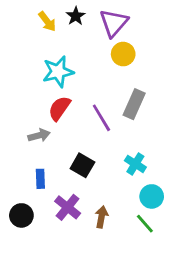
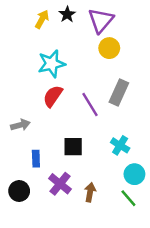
yellow arrow: (47, 21) -> (42, 19), turned -114
gray arrow: (39, 135) -> (20, 125), moved
black square: (82, 165) -> (73, 147), turned -30

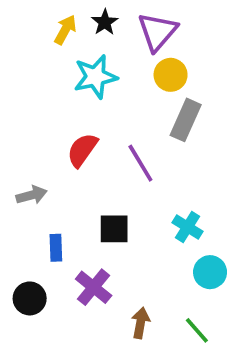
cyan star: (52, 64) -> (95, 77), moved
gray rectangle: (119, 92) -> (186, 120), moved
brown arrow: (90, 192) -> (140, 323), moved
green line: (128, 198) -> (197, 330), moved

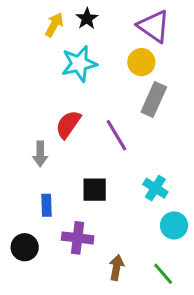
purple triangle: (157, 32) -> (154, 26), moved, turned -36
gray arrow: (32, 195) -> (40, 154), moved, turned 105
purple cross: (94, 287) -> (78, 238), turned -32

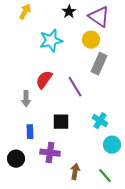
black star: (87, 19) -> (69, 12), moved
yellow arrow: (54, 25) -> (25, 12), moved

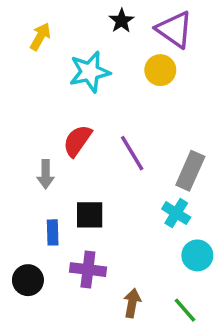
yellow arrow: (25, 12) -> (40, 37), moved
gray rectangle: (99, 64) -> (190, 171), moved
black square: (61, 122) -> (90, 215), moved

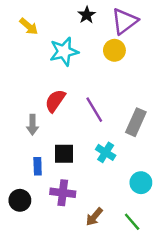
purple triangle: (174, 30) -> (125, 21), turned 48
yellow arrow: (40, 37) -> (29, 26), turned 102
cyan cross: (176, 213) -> (106, 152), moved
brown arrow: (132, 303) -> (94, 217), turned -150

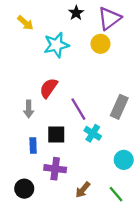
purple line: (94, 110) -> (78, 109), moved
black circle: (20, 200) -> (24, 189), moved

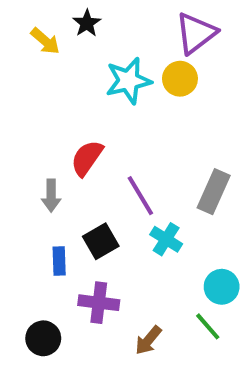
black star: (76, 13) -> (87, 23), moved
cyan star: (56, 45) -> (128, 81), moved
black square: (56, 134) -> (101, 241), turned -30
green line: (116, 194) -> (208, 326), moved

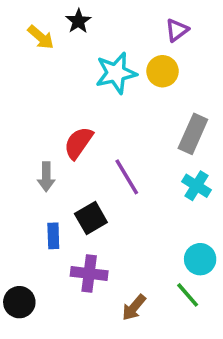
purple triangle: (196, 33) -> (177, 30), size x0.6
gray rectangle: (214, 192) -> (193, 134), moved
cyan cross: (166, 239) -> (197, 186), moved
black circle: (43, 338) -> (19, 302), moved

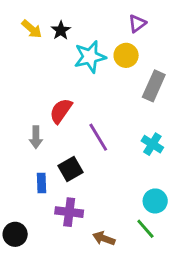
black star: (78, 21) -> (61, 30), moved
gray rectangle: (193, 134) -> (154, 86), moved
brown arrow: (134, 308) -> (104, 238), turned 70

